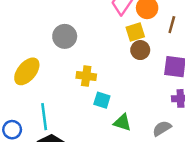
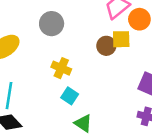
brown circle: (140, 50) -> (106, 46), moved

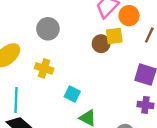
yellow cross: (61, 68) -> (44, 68), moved

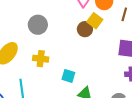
yellow square: (114, 36) -> (95, 21), turned -35

